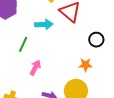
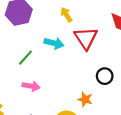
pink arrow: (35, 68) -> (31, 86), turned 56

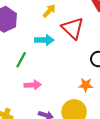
yellow arrow: (66, 15) -> (49, 11), turned 88

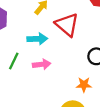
pink arrow: (33, 85) -> (42, 64), moved

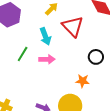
cyan arrow: (37, 39) -> (45, 36), turned 66

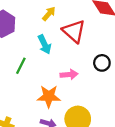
pink arrow: (47, 59) -> (69, 74), moved
orange star: (82, 81) -> (49, 96), moved, size x1.5

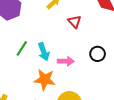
red triangle: (74, 31) -> (75, 22), size x0.6
cyan arrow: (45, 44) -> (44, 52), moved

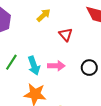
pink arrow: (66, 61) -> (56, 66), moved

